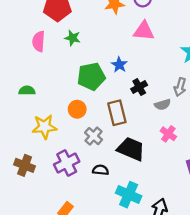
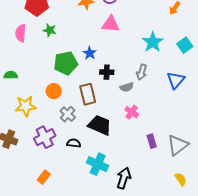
black cross: (139, 87) -> (107, 72), turned 32

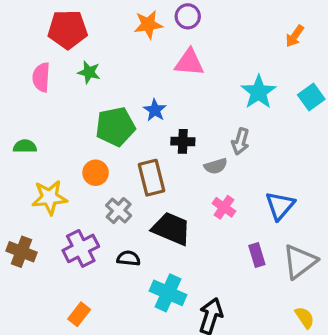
blue triangle: (176, 80) -> (280, 206), moved

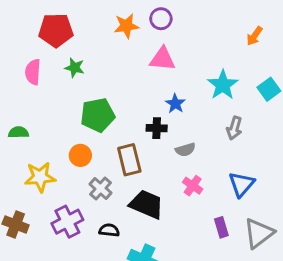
blue star: (155, 110) -> (175, 104), moved
gray arrow: (240, 141) -> (234, 128), moved

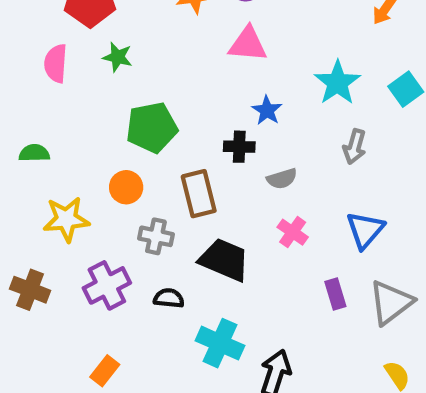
gray cross: (101, 189) -> (156, 236), turned -30

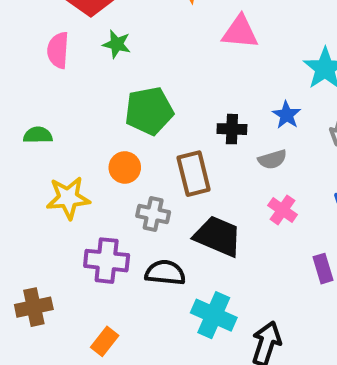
blue star: (267, 110) -> (287, 115), moved
purple cross: (107, 285) -> (107, 261), turned 33
brown cross: (30, 290) -> (34, 307), moved, turned -33
black semicircle: (169, 298) -> (165, 273), size x1.4

